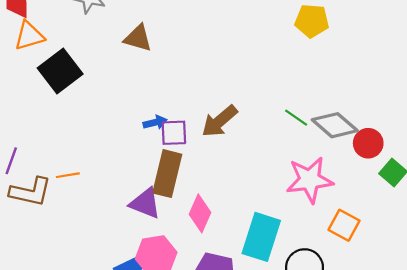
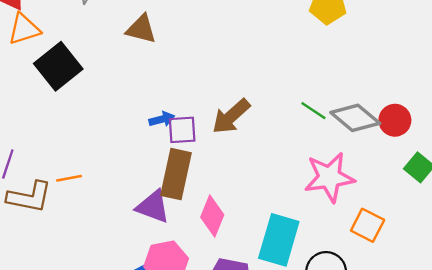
red circle: (368, 143) -> (395, 120), moved

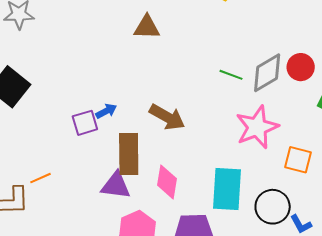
brown triangle: (141, 29) -> (147, 27), moved
brown arrow: (231, 116) -> (167, 117), moved, turned -96
gray diamond: (355, 118) -> (267, 73), turned -57
purple square: (182, 130) -> (85, 123), moved

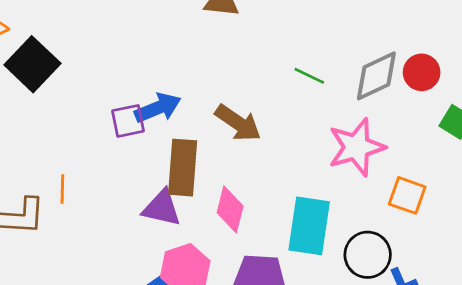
green line: (231, 75) -> (309, 76), moved
blue arrow: (106, 111) -> (158, 108), size x1.6
orange line: (41, 178) -> (62, 189), turned -70

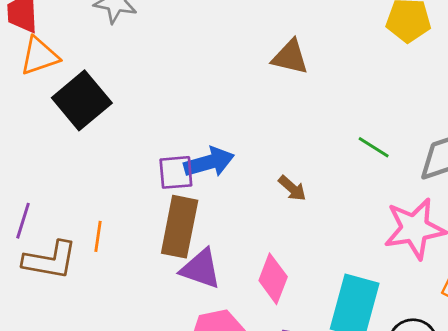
brown arrow: (238, 123) -> (292, 188), size x0.6
brown rectangle: (183, 168) -> (180, 227), moved

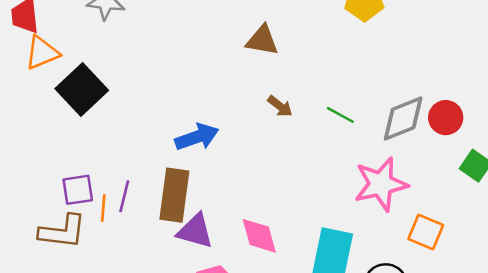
purple square: (176, 172) -> (78, 190), moved
brown arrow: (292, 188) -> (280, 106), moved
purple line: (23, 221) -> (124, 196), moved
pink diamond: (273, 279) -> (259, 236), turned -33

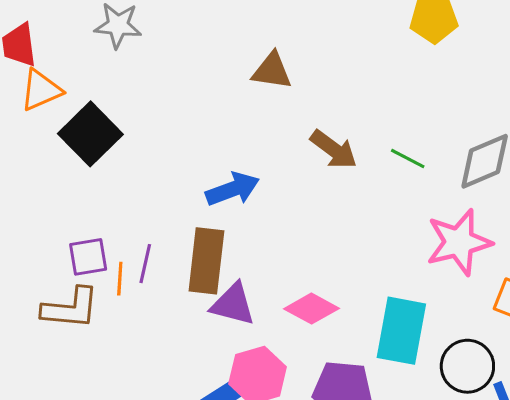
brown triangle: (262, 40) -> (272, 71), moved
brown arrow: (280, 106) -> (334, 149), size x1.5
pink diamond: (259, 236) -> (311, 309), turned -45

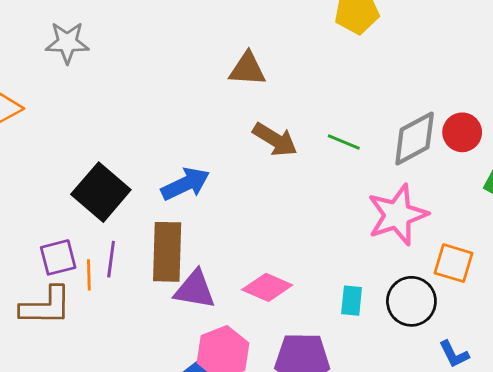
brown triangle: (272, 71) -> (247, 69), moved
black square: (90, 134) -> (101, 192), moved
cyan rectangle: (401, 331) -> (352, 301), size x0.5
black circle: (467, 366) -> (411, 301), moved

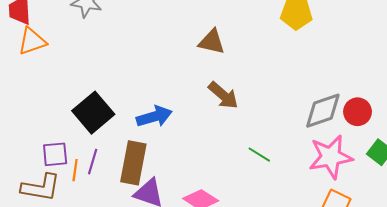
green line: (344, 142) -> (259, 155), moved
pink star: (397, 215) -> (331, 157), moved

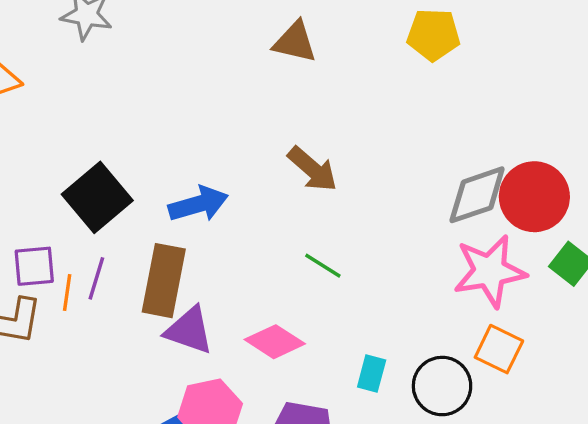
brown triangle: (212, 42) -> (295, 42), moved
red circle: (358, 112) -> (534, 197), size x1.5
green line: (259, 155) -> (323, 266), moved

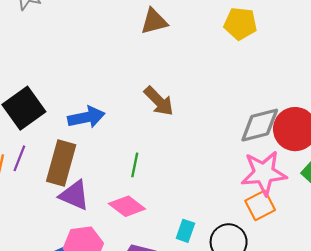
brown triangle: (295, 42) -> (154, 21), turned -32
green line: (323, 266) -> (135, 165), moved, turned 65
orange square: (499, 349) -> (260, 205), moved, turned 32

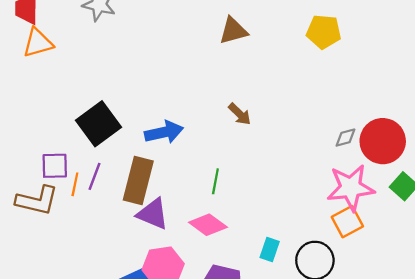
brown arrow: (159, 101) -> (240, 114), size x0.7
gray diamond: (260, 125) -> (346, 138), size x0.5

